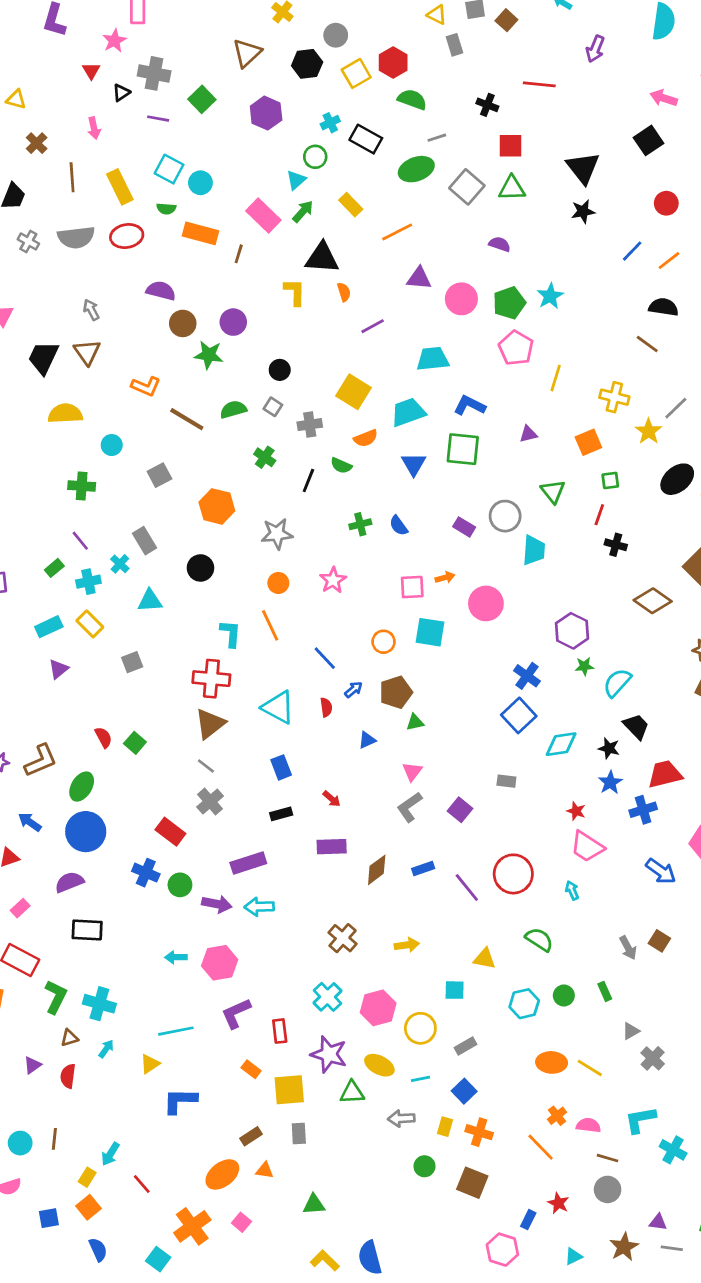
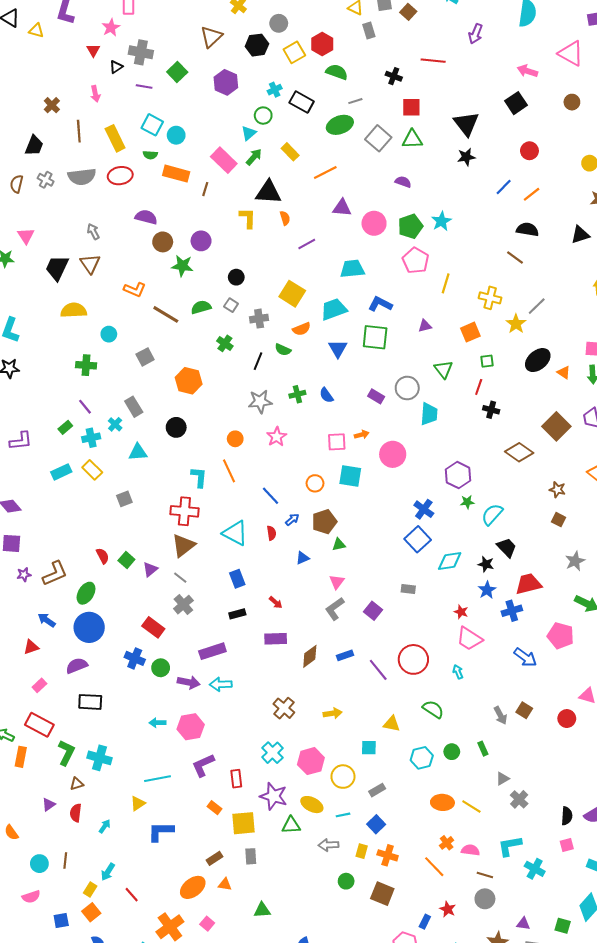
yellow triangle: (16, 99) -> (36, 31), moved
gray star: (277, 534) -> (260, 401), moved
purple triangle: (58, 669) -> (150, 569), moved
cyan arrow: (106, 1049) -> (105, 826), moved

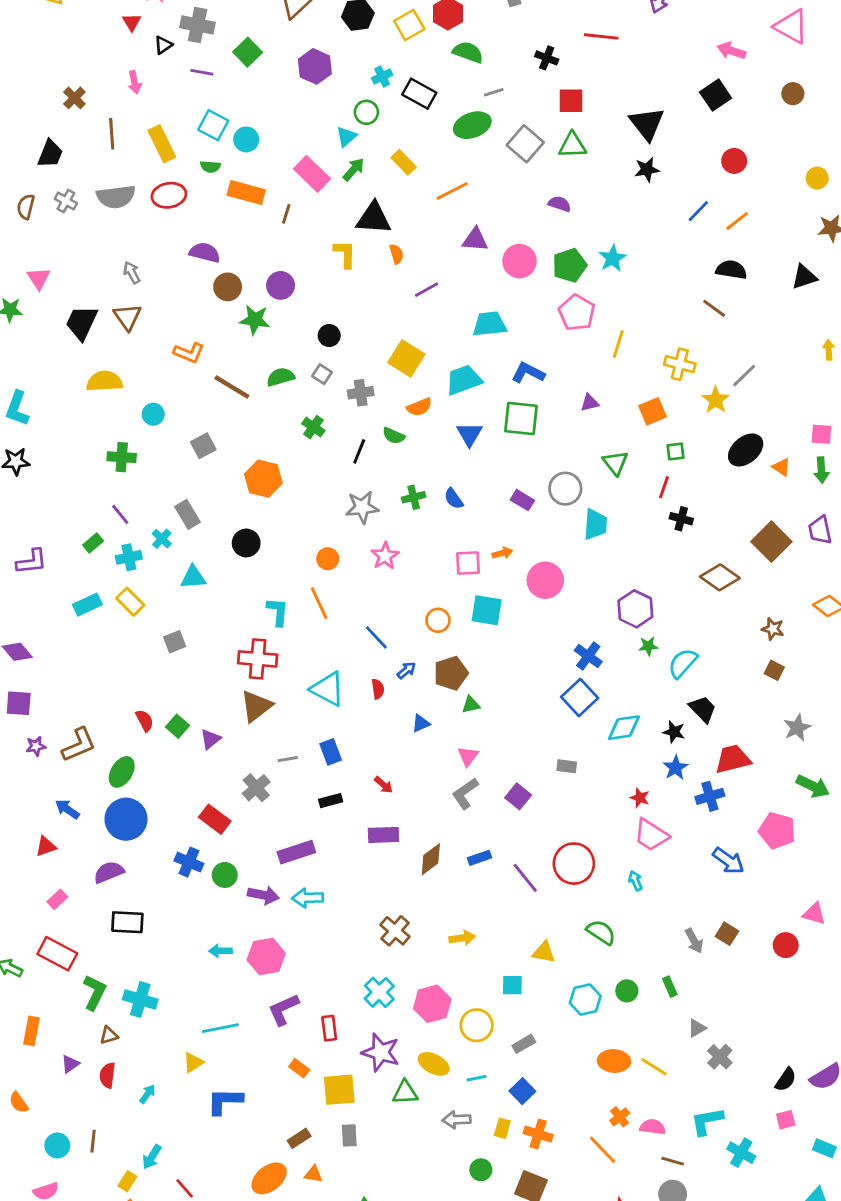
gray line: (180, 578) -> (288, 759), moved, turned -48
orange rectangle: (21, 757) -> (32, 1031), moved
black semicircle: (567, 816) -> (786, 1080), turned 30

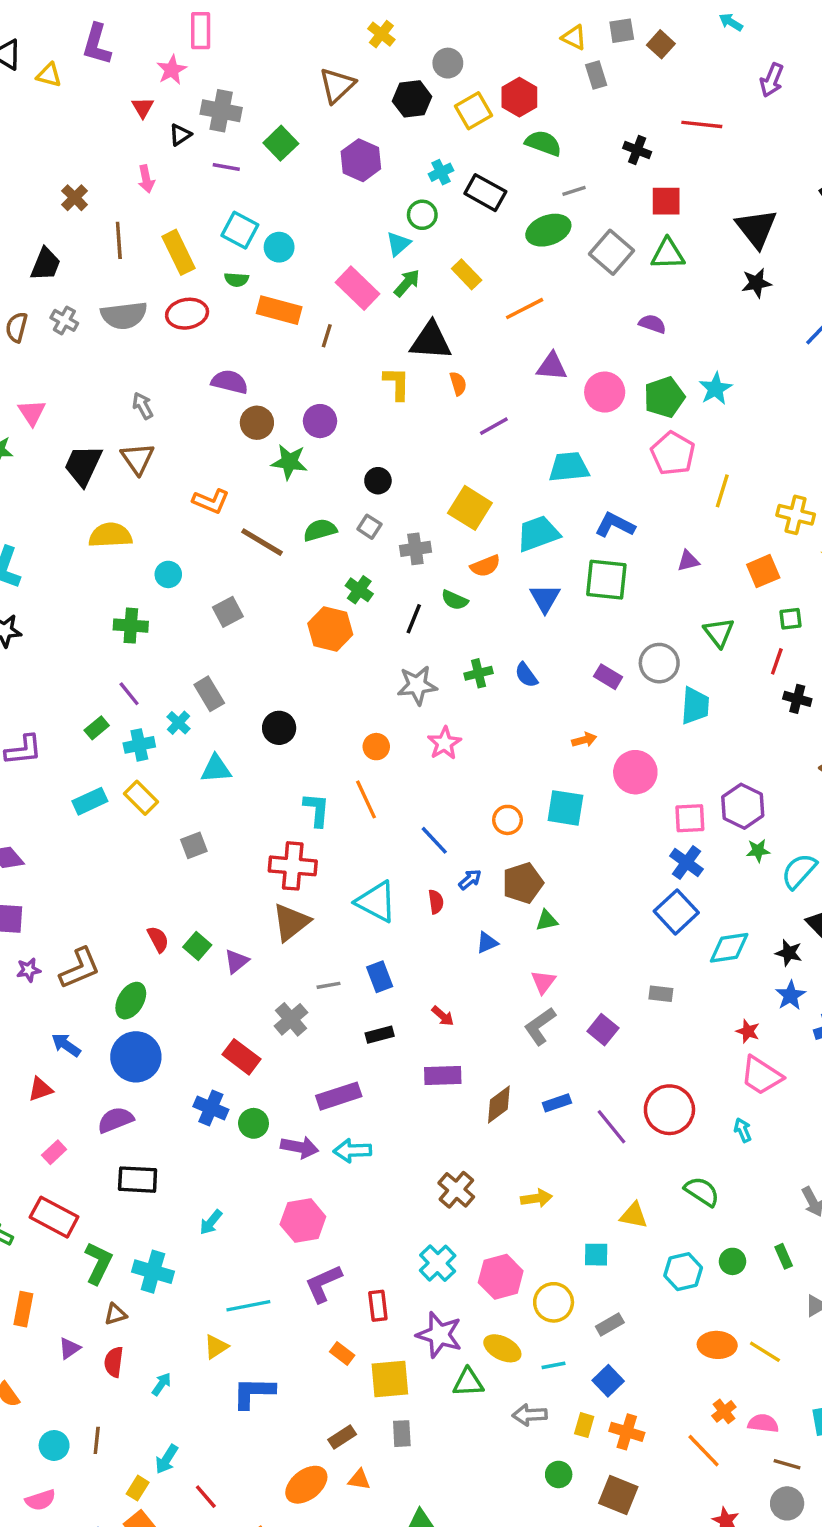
orange hexagon: (263, 479) -> (330, 629), moved
pink square: (468, 563) -> (690, 818), moved
cyan arrow: (220, 951) -> (211, 1222), moved, turned -50

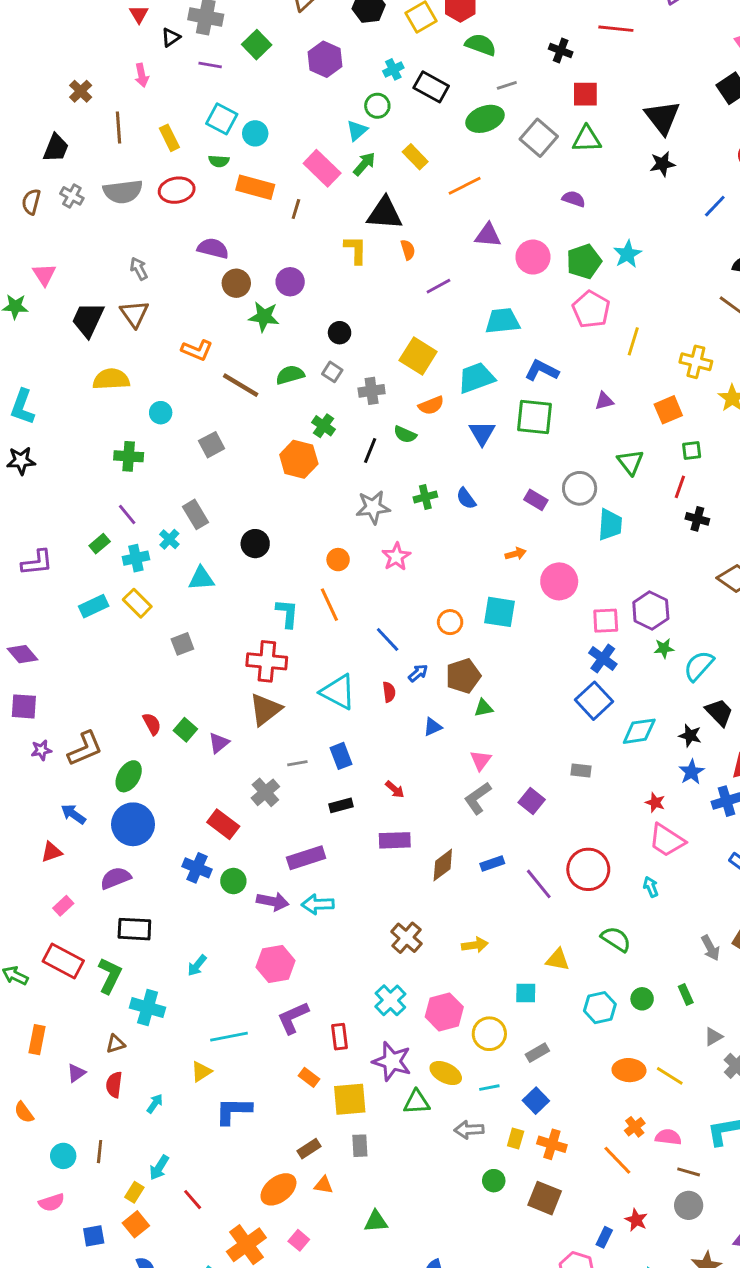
yellow rectangle: (179, 252) -> (169, 138), size x0.7
green L-shape: (98, 1263) -> (110, 976), moved

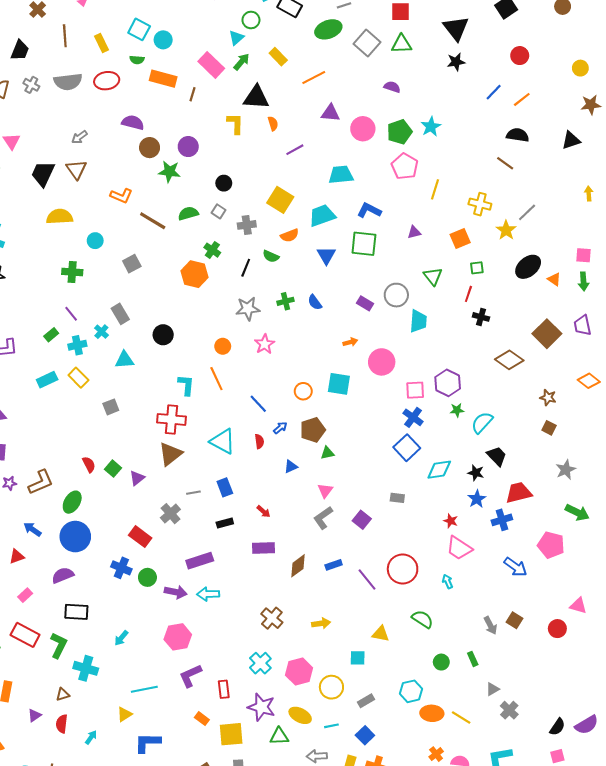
gray arrow: (139, 269) -> (79, 137), turned -98
cyan hexagon: (600, 1008) -> (411, 691), moved

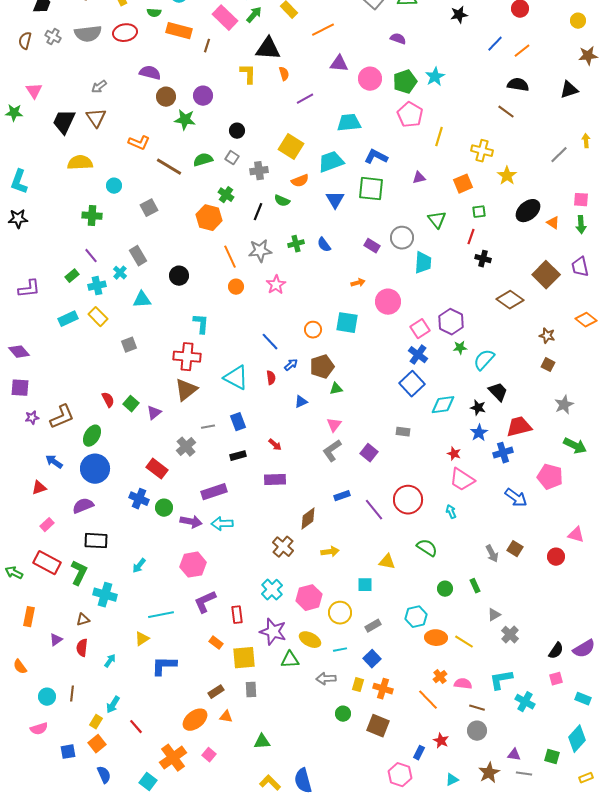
gray line: (527, 212) -> (559, 155), moved
orange line: (216, 379) -> (230, 257), moved
pink square: (415, 390) -> (420, 329), turned -30
brown diamond: (298, 566) -> (308, 519), moved

